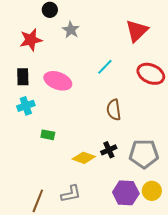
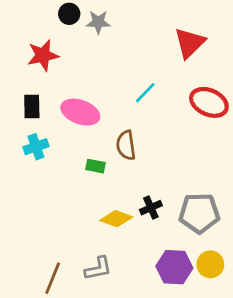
gray star: (71, 30) -> (98, 22), moved, turned -30
brown semicircle: (114, 110) -> (126, 145), moved
green rectangle: (48, 135) -> (95, 166), moved

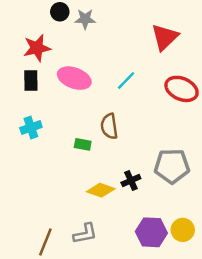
black rectangle: (32, 107) -> (31, 80), moved
pink ellipse: (80, 112) -> (74, 78), moved
gray pentagon: (199, 213) -> (172, 166), moved

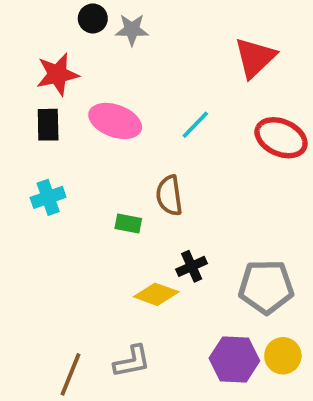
gray pentagon: (172, 166) -> (266, 287), moved
black cross: (131, 180) -> (192, 266), moved

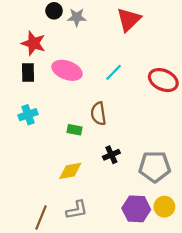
red triangle: (255, 58) -> (129, 19), moved
red star: (57, 74) -> (33, 43), turned 30
yellow diamond: (156, 294) -> (70, 171), moved, turned -30

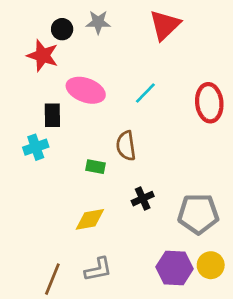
black circle: (54, 11) -> (62, 29), moved
black rectangle: (28, 72) -> (52, 115), moved
red ellipse: (163, 80) -> (209, 103), turned 60

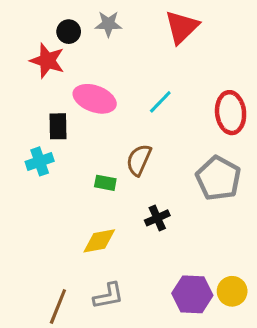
brown semicircle: (126, 146) -> (139, 160), turned 32
gray pentagon: (198, 214) -> (218, 178), moved, turned 30

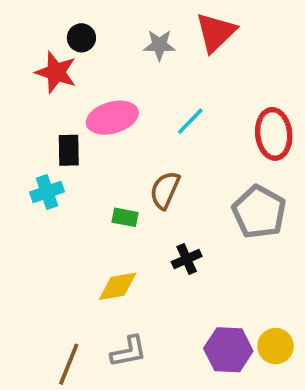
gray star: (108, 24) -> (159, 45), moved
pink ellipse: (95, 99) -> (112, 118), turned -36

